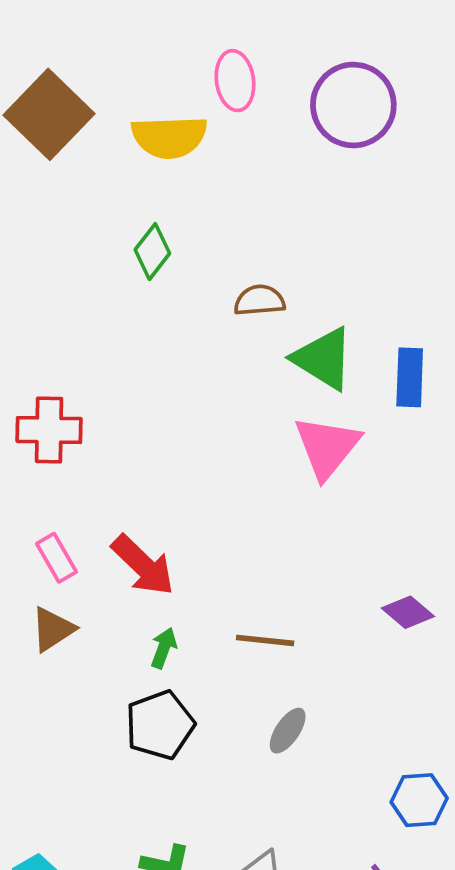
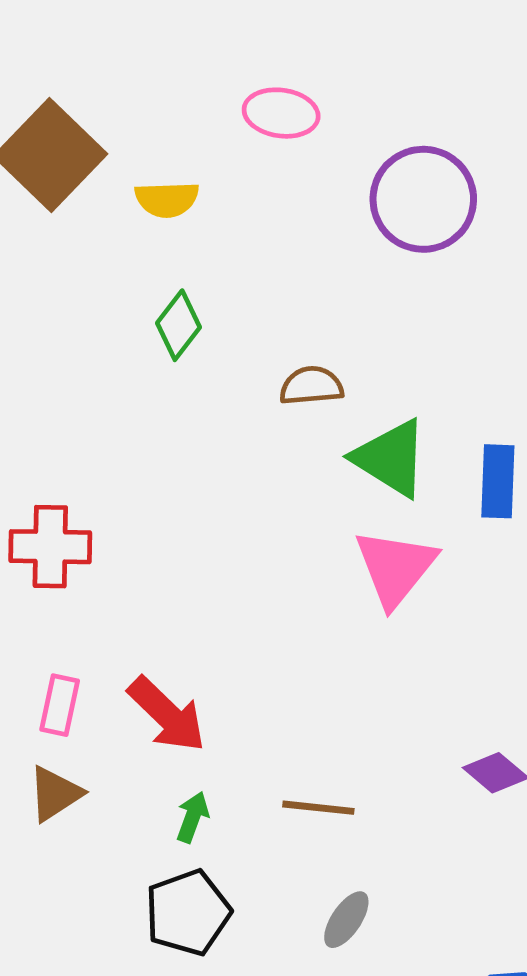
pink ellipse: (235, 81) -> (281, 113), turned -74
purple circle: (353, 105) -> (423, 199), moved
yellow semicircle: (169, 137) -> (167, 199), moved, size x0.7
pink rectangle: (57, 558) -> (60, 705), turned 42

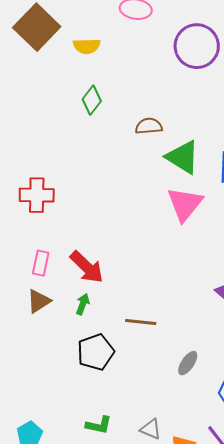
brown line: (318, 808) -> (141, 322), moved
green arrow: (192, 817) -> (83, 304), moved
gray ellipse: (346, 920) -> (188, 363), moved

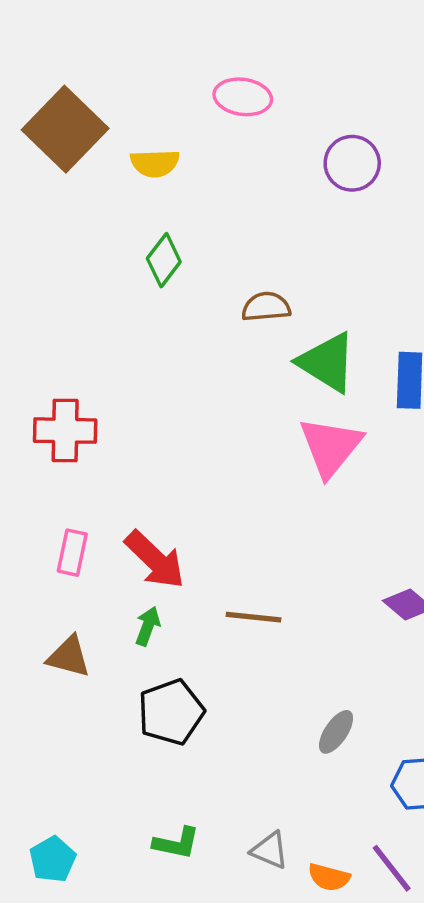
purple circle: (197, 46) -> (352, 163), size x0.7
brown triangle: (39, 301) -> (69, 657), moved, turned 48
brown line: (141, 322) -> (254, 617), moved

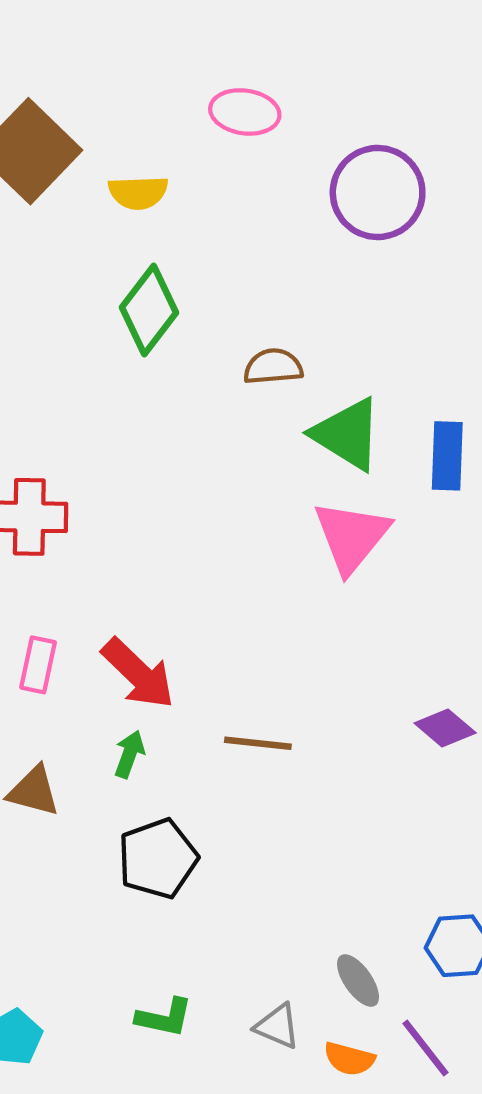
purple circle: (352, 163) -> (378, 193), size x1.4
green diamond: (164, 260) -> (149, 310), size x1.4
gray ellipse: (336, 732) -> (358, 981), moved, turned -69

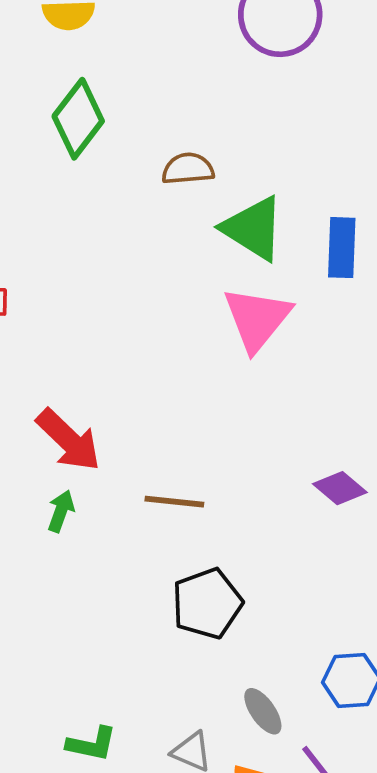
black pentagon: (158, 859) -> (207, 604), moved

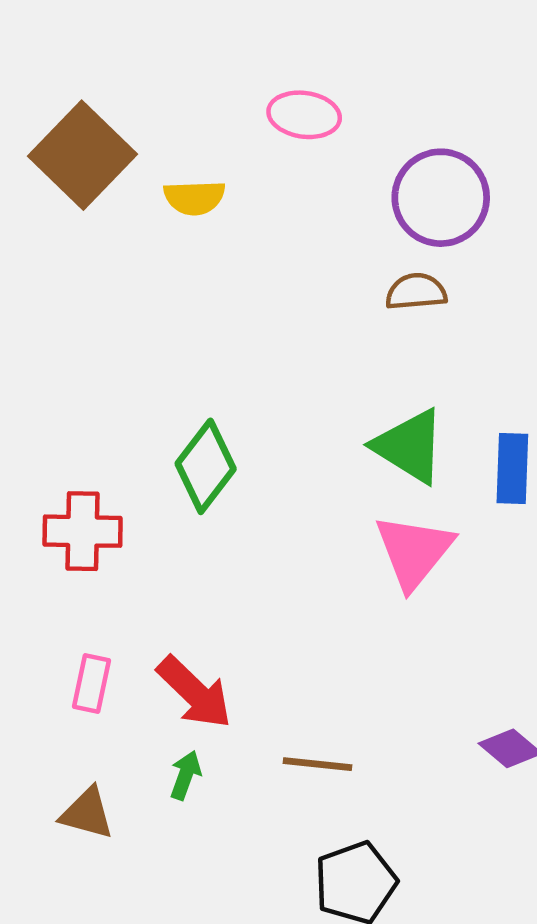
green diamond: (78, 119) -> (206, 466), moved
brown semicircle: (188, 169) -> (416, 292), moved

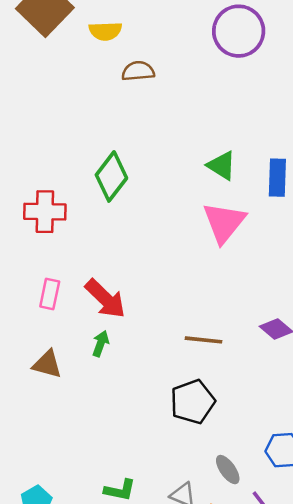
brown semicircle: (416, 292) -> (138, 71), moved
green triangle: (409, 446) -> (222, 166), size x0.7
brown line: (318, 764) -> (203, 340), moved

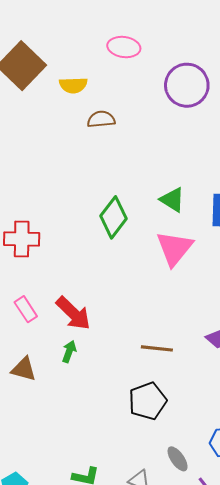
green diamond: (111, 176) -> (114, 217), moved
pink rectangle: (50, 294) -> (26, 309), turned -45

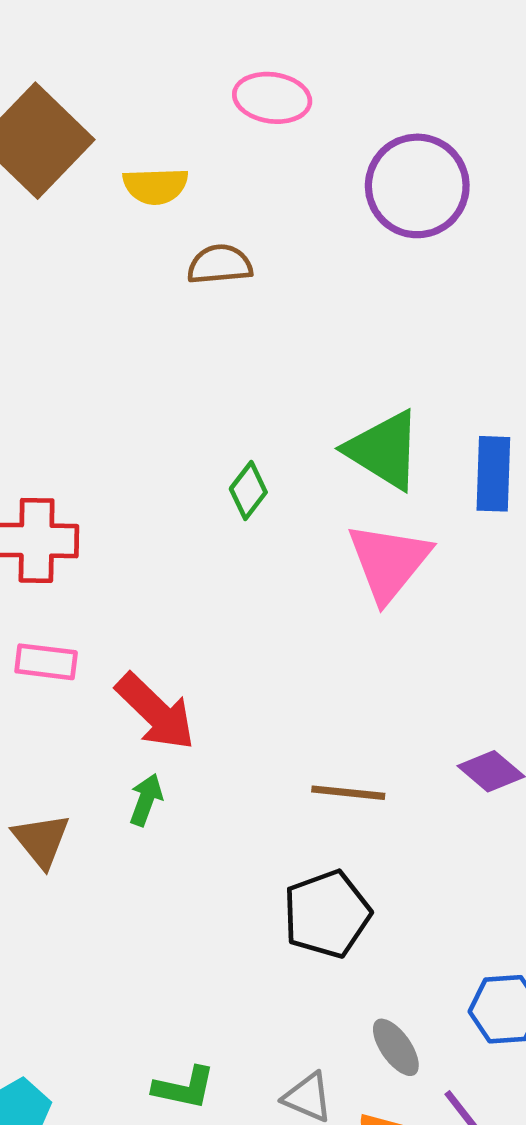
green triangle: (172, 200) -> (384, 450), size x1.4
green diamond: (114, 217) -> (248, 490), size x0.6
pink rectangle: (26, 309) -> (46, 662), moved, turned -50
brown triangle: (24, 369) -> (41, 840), turned 36

